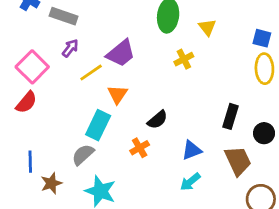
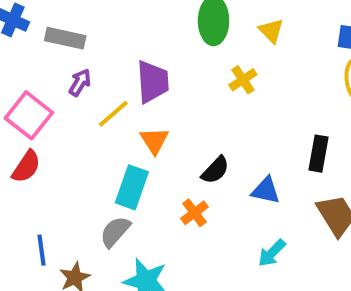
purple trapezoid: (121, 53) -> (153, 82), turned -48
blue triangle: (192, 150) -> (266, 190), moved, turned 40

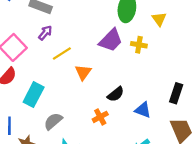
yellow cross: (243, 80) -> (139, 45), turned 35
purple trapezoid: (153, 82) -> (111, 40), moved, turned 40
cyan rectangle: (132, 187) -> (34, 95), moved

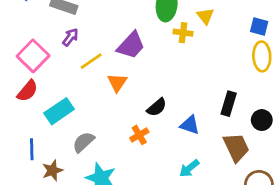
purple trapezoid: (111, 40) -> (131, 45), moved
yellow cross: (139, 45) -> (183, 33), moved
cyan rectangle: (34, 95) -> (59, 111), turned 30

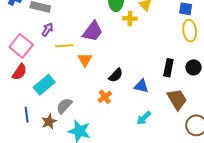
yellow line: (91, 61) -> (64, 46), turned 36
black circle: (262, 120) -> (193, 67), moved
brown star: (52, 170) -> (49, 122), moved

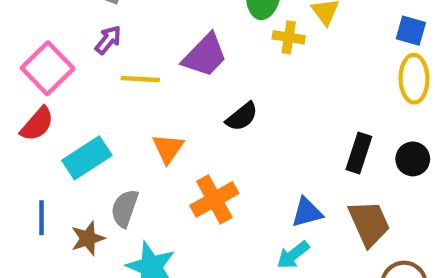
orange triangle: (85, 60) -> (168, 148), moved
black semicircle: (116, 75) -> (242, 117), moved
blue triangle: (141, 86) -> (307, 212), moved, turned -35
orange cross: (105, 97) -> (214, 199), size x1.5
gray semicircle: (64, 106) -> (125, 208), turned -30

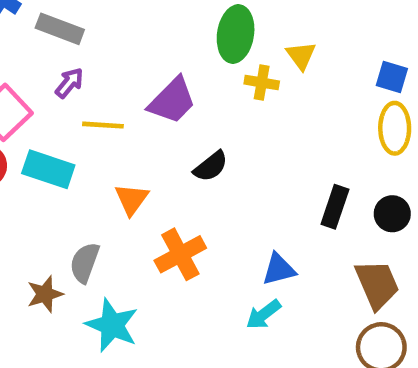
cyan rectangle: (87, 158) -> (48, 169), moved, turned 51
brown trapezoid: (369, 223) -> (377, 284), moved

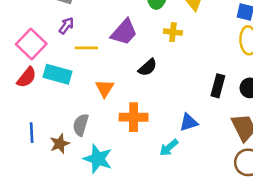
yellow cross: (262, 83) -> (173, 32), moved
orange cross: (180, 254) -> (134, 117), turned 32
cyan arrow: (263, 314) -> (169, 148), moved

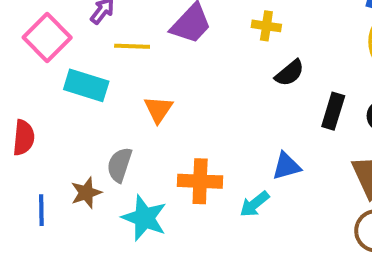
black semicircle: (148, 67) -> (290, 73), moved
red semicircle: (27, 77) -> (24, 138), moved, turned -35
orange cross: (134, 117) -> (200, 181), moved
blue line: (32, 133) -> (41, 210), moved

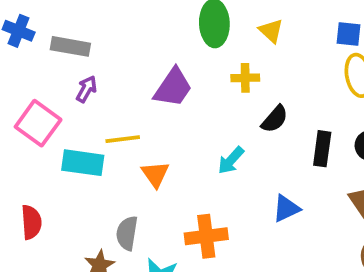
yellow line: (132, 46) -> (123, 139), moved
cyan arrow: (254, 204) -> (231, 160), moved

